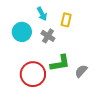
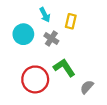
green L-shape: (60, 63) -> (64, 68), turned -115
gray semicircle: (81, 71) -> (87, 87), moved

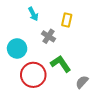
cyan arrow: (45, 15) -> (33, 14), moved
cyan circle: (23, 34) -> (17, 48), moved

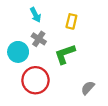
gray cross: (48, 36) -> (39, 39), moved
green L-shape: (61, 64) -> (65, 54), moved, turned -75

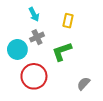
gray cross: (39, 39) -> (37, 37), turned 32

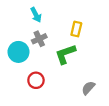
yellow rectangle: (68, 21) -> (76, 29), moved
red circle: (34, 76) -> (36, 80), size x0.6

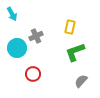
cyan arrow: (36, 15) -> (12, 14), moved
green L-shape: (65, 54) -> (75, 52), moved

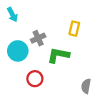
green L-shape: (75, 52) -> (58, 55), moved, turned 30
gray semicircle: (81, 81) -> (86, 86), turned -32

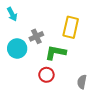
yellow rectangle: (74, 29) -> (71, 27), size x1.5
red circle: (35, 79) -> (46, 75), moved

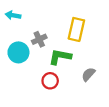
cyan arrow: (12, 14) -> (13, 15), turned 128
gray semicircle: (82, 82) -> (88, 74), moved, turned 32

